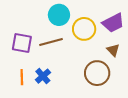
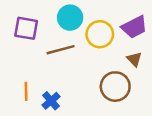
purple square: (22, 43) -> (26, 28), moved
blue cross: (43, 76) -> (51, 101), moved

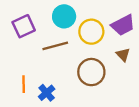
purple square: (26, 28) -> (24, 26), turned -35
brown circle: (115, 87) -> (91, 72), moved

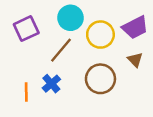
brown line: (55, 46) -> (61, 50), turned -35
blue cross: (47, 93) -> (51, 84), moved

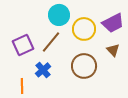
purple square: (26, 29) -> (23, 45), moved
orange line: (26, 92) -> (22, 86), moved

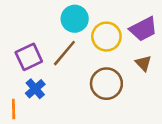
blue cross: (43, 70) -> (35, 89), moved
orange line: (22, 86) -> (14, 109), moved

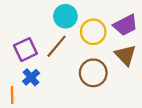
brown triangle: (143, 63) -> (125, 55), size x1.5

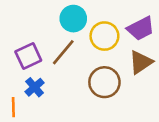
brown triangle: (125, 55) -> (141, 62), turned 40

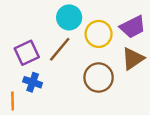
blue cross: (35, 87) -> (33, 82), turned -30

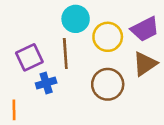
brown line: (60, 49) -> (65, 54), turned -44
blue cross: (33, 82) -> (46, 83), moved, turned -36

